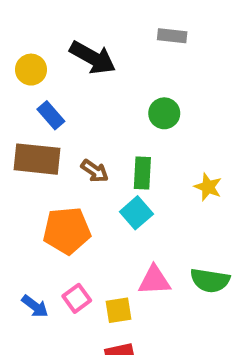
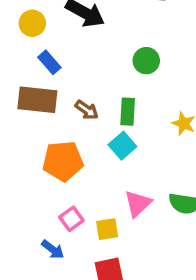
pink triangle: (154, 280) -> (138, 204), turned -40
blue arrow: (35, 306) -> (53, 249), moved

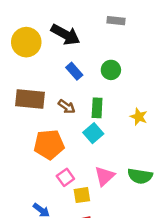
yellow circle: (32, 23) -> (26, 42), size x1.5
blue rectangle: (49, 62) -> (74, 71), moved
pink square: (71, 219) -> (65, 177), moved

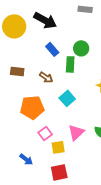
brown rectangle: (30, 99) -> (17, 71), size x0.6
green rectangle: (97, 108) -> (70, 64), moved

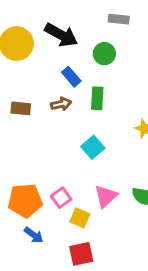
green circle: (81, 48) -> (104, 54), moved
brown arrow: (46, 77) -> (61, 104), moved, turned -48
orange pentagon: (32, 107) -> (25, 201), moved
yellow square: (58, 147) -> (80, 218), turned 32

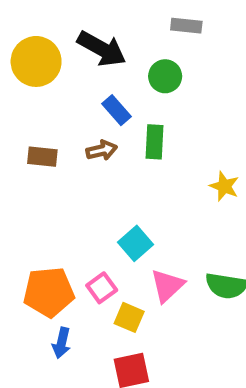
cyan square: (93, 147) -> (136, 243), moved
blue arrow: (34, 235) -> (61, 343), turned 66

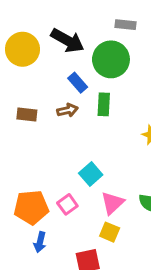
green circle: (165, 76) -> (111, 59), size x1.6
yellow square: (129, 317) -> (110, 232), moved

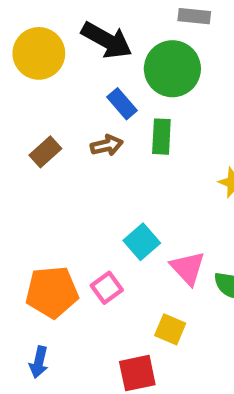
brown rectangle: (27, 115) -> (45, 152), turned -48
pink triangle: (112, 203) -> (188, 268), moved, turned -30
blue arrow: (40, 242) -> (39, 362), moved

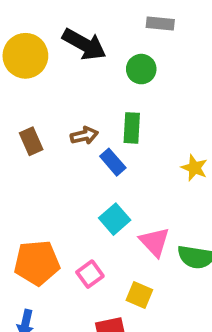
green circle: (172, 69) -> (141, 69), size x0.6
blue rectangle: (122, 104) -> (113, 162), moved
brown rectangle: (45, 152) -> (31, 141), turned -72
pink square: (107, 288) -> (90, 274), moved

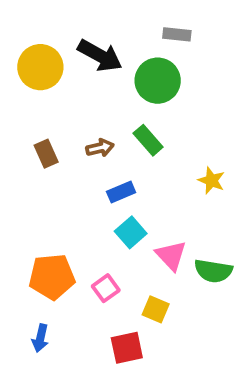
green circle: (141, 69) -> (158, 81), size x1.5
green rectangle: (132, 128) -> (148, 140), turned -44
blue rectangle: (113, 162) -> (121, 192), moved, turned -72

